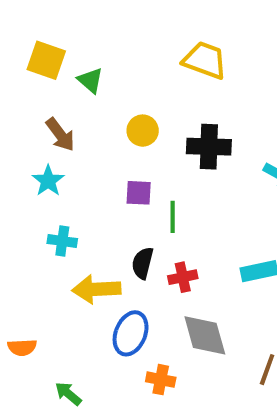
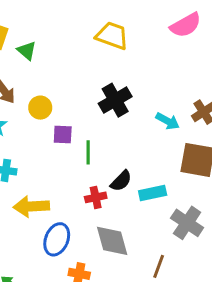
yellow circle: (143, 131) -> (40, 108), moved
black cross: (209, 147) -> (115, 100), turned -32
black semicircle: (143, 263) -> (121, 181), moved, turned -150

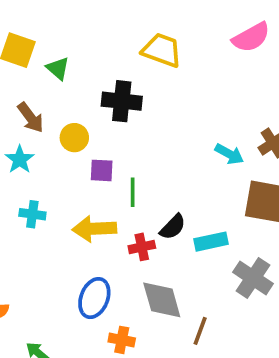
black cross: (115, 100) -> (122, 101), moved, turned 36
yellow arrow: (31, 206) -> (94, 229), moved
brown line: (159, 266) -> (200, 331), moved

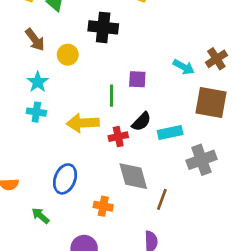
cyan star: (20, 159) -> (38, 82), moved
purple square: (102, 170) -> (137, 79), moved
gray cross: (253, 278) -> (201, 160), turned 36
blue ellipse: (94, 298) -> (65, 179), moved

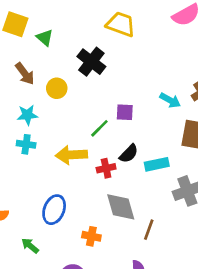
black cross: (103, 27) -> (91, 62), turned 32
cyan star: (38, 82) -> (27, 115), turned 30
green line: (111, 96) -> (99, 128), turned 45

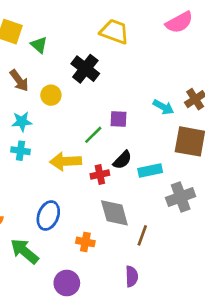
green arrow: (30, 246) -> (24, 251), size x1.6

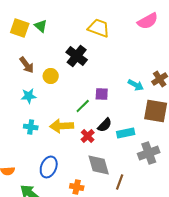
green triangle: (39, 45) -> (41, 26), moved
cyan cross: (20, 151) -> (31, 127), moved
red cross: (100, 174) -> (88, 136), turned -32

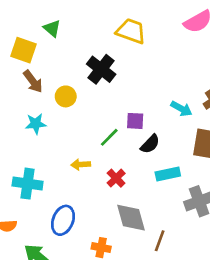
yellow square: (20, 28) -> (23, 50), moved
black semicircle: (105, 125) -> (150, 144), moved
yellow arrow: (62, 126) -> (81, 164), size x0.6
cyan cross: (31, 127) -> (28, 184), moved, size x1.5

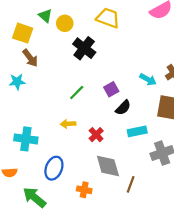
yellow circle: (66, 96) -> (65, 23), moved
purple square: (135, 121) -> (111, 89), turned -32
cyan star: (36, 124) -> (17, 82), moved
green line: (109, 137) -> (77, 92), moved

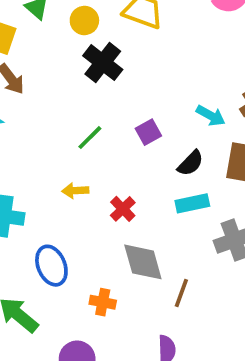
yellow circle: (65, 23) -> (84, 20), moved
black semicircle: (123, 108) -> (190, 163), moved
blue ellipse: (54, 168) -> (51, 266), turned -45

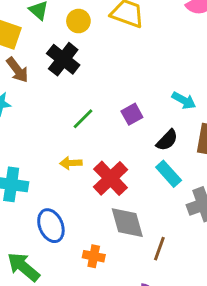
black cross: (103, 63) -> (63, 59), moved
cyan rectangle: (192, 203) -> (169, 174), turned 60
red cross: (123, 209) -> (111, 178), size x1.6

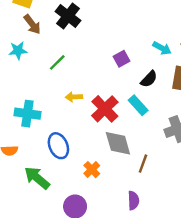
green line: (83, 119) -> (57, 62), moved
cyan rectangle: (169, 174) -> (138, 105), moved
orange cross: (94, 256) -> (92, 170), turned 35

